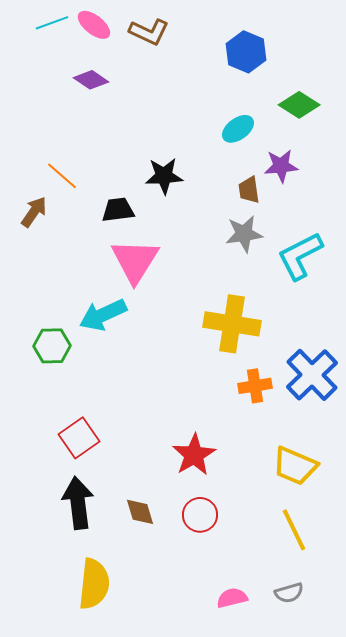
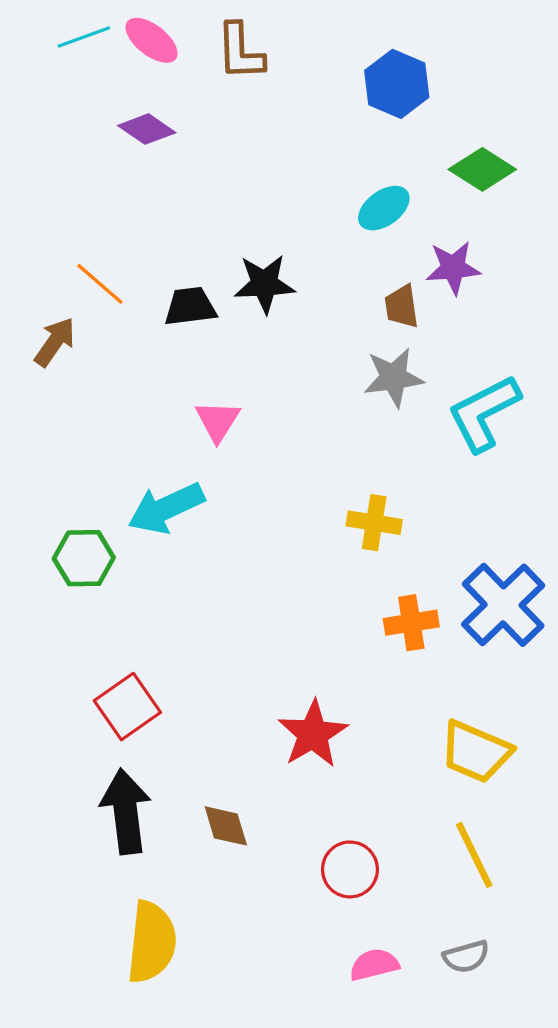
brown L-shape: (149, 32) -> (240, 52), turned 63
black trapezoid: (118, 210) -> (190, 306), moved
pink triangle: (135, 261) -> (218, 421), size x0.6
yellow cross: (232, 324) -> (374, 523), size x0.6
red circle: (200, 515) -> (350, 869), moved

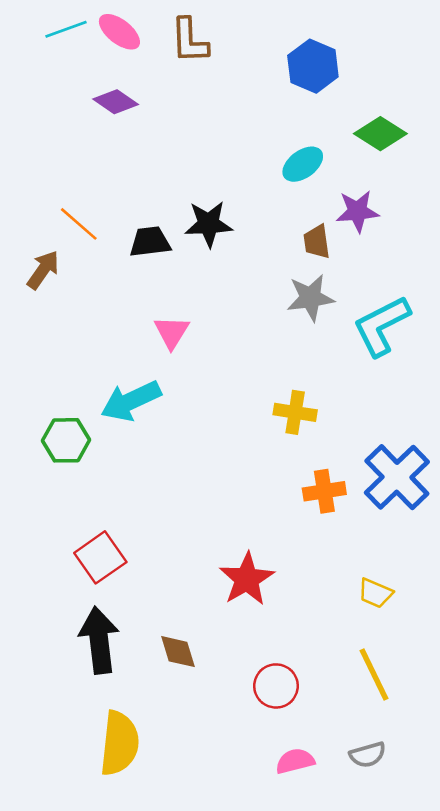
yellow trapezoid: (476, 752) -> (375, 593), size x0.6

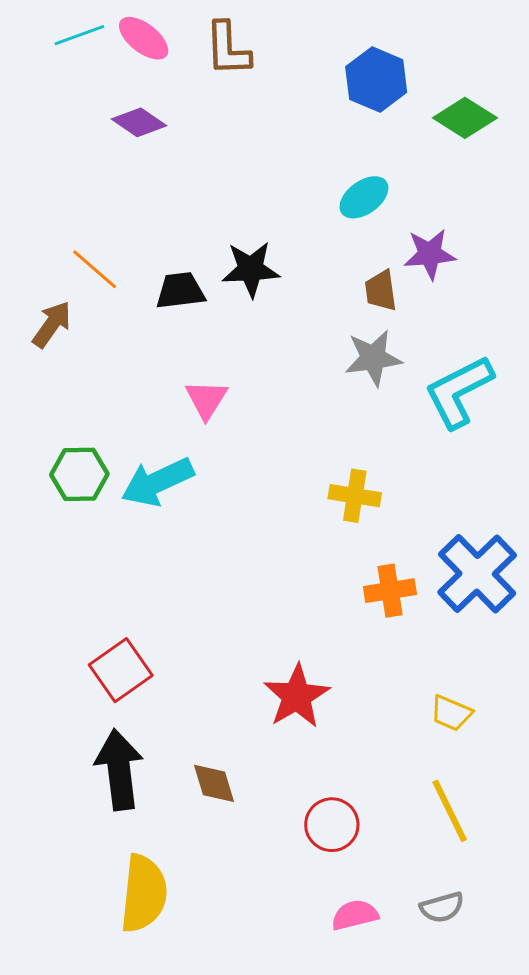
green diamond: (380, 134) -> (465, 118), moved
green hexagon: (66, 440) -> (79, 474), moved

